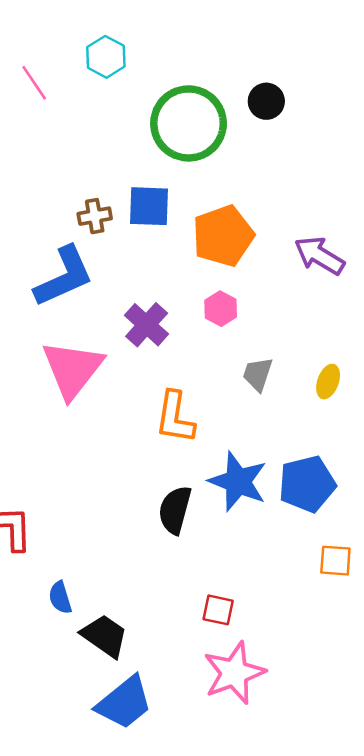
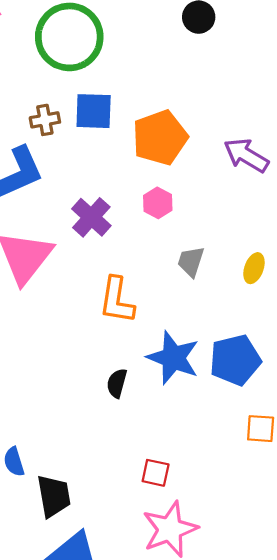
green circle: (189, 123) -> (69, 37), moved
black semicircle: (175, 510) -> (117, 383), size x0.7
black trapezoid: (105, 636) -> (54, 496), turned 45

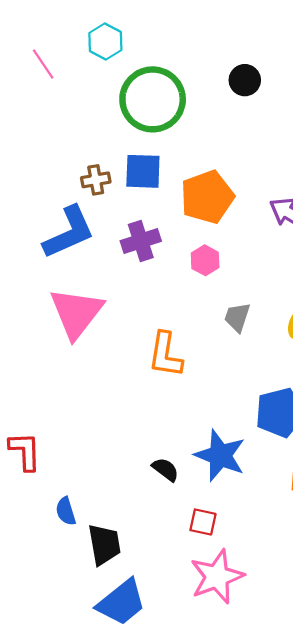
green circle: (69, 37) -> (153, 99), moved
purple cross: (91, 217) -> (141, 241), moved, turned 30
blue star: (173, 358) -> (220, 455), moved
black semicircle: (117, 383) -> (165, 469), moved, turned 112

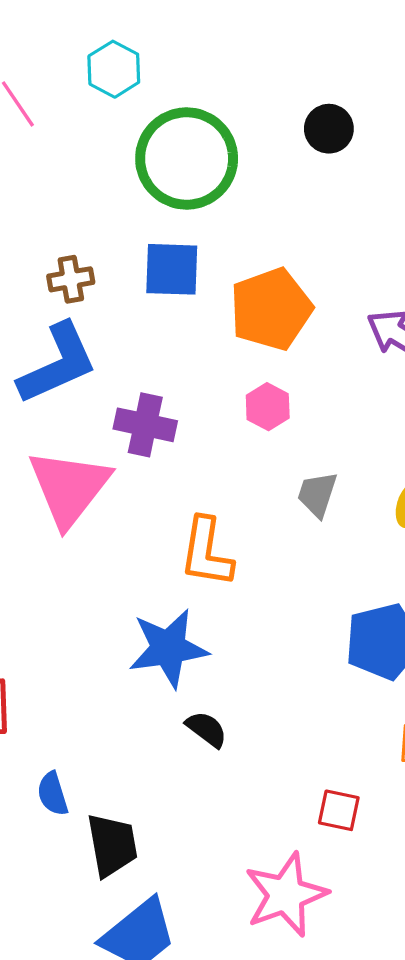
brown cross: (96, 180) -> (71, 279), moved
purple cross: (141, 241) -> (145, 425), moved, turned 30
blue star: (220, 455) -> (168, 648), moved, turned -30
red square: (203, 522) -> (339, 810), moved

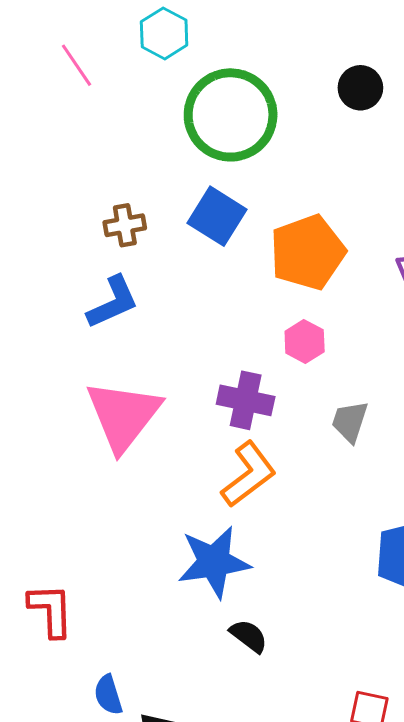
blue square: (172, 269) -> (217, 216), turned 30
blue L-shape: (58, 364) -> (113, 302), size x0.7
purple cross: (145, 425) -> (246, 400), moved
orange L-shape: (206, 552) -> (249, 474), turned -136

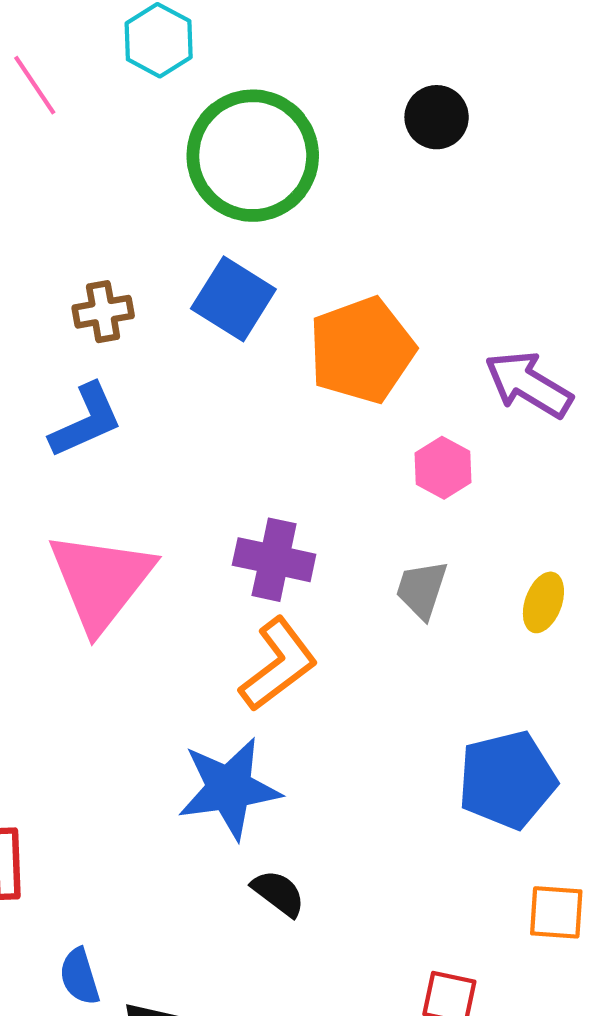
pink hexagon: (305, 341) -> (443, 468), moved

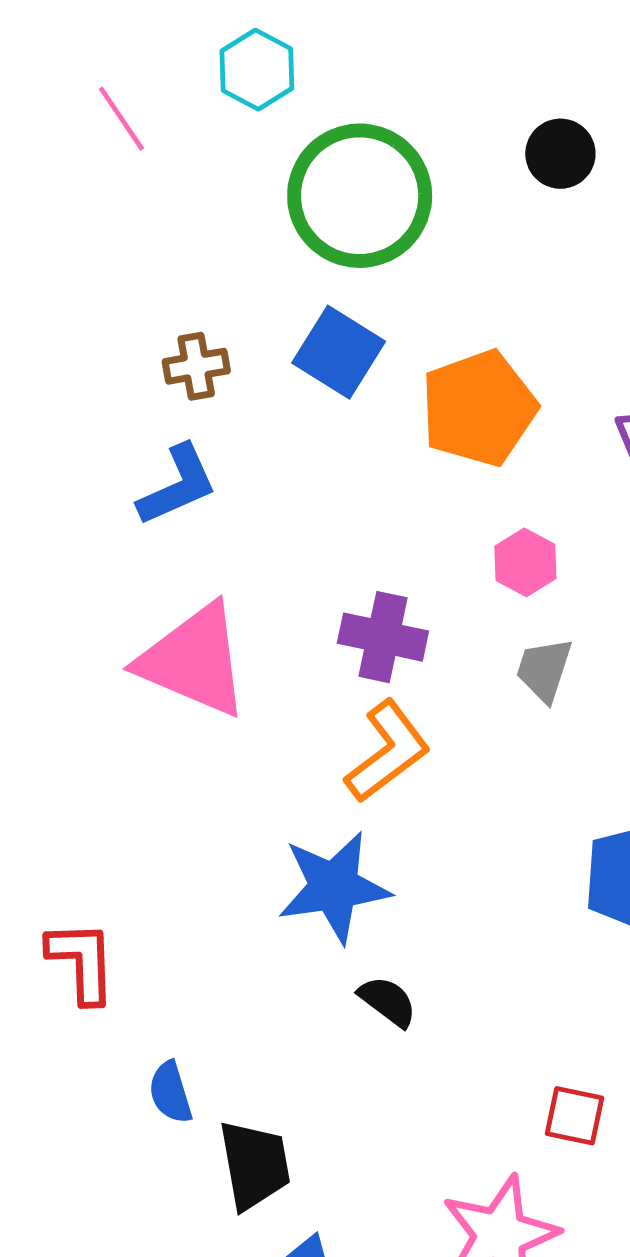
pink hexagon: (443, 468) -> (525, 562), moved
pink triangle: (101, 581) -> (194, 660), turned -45

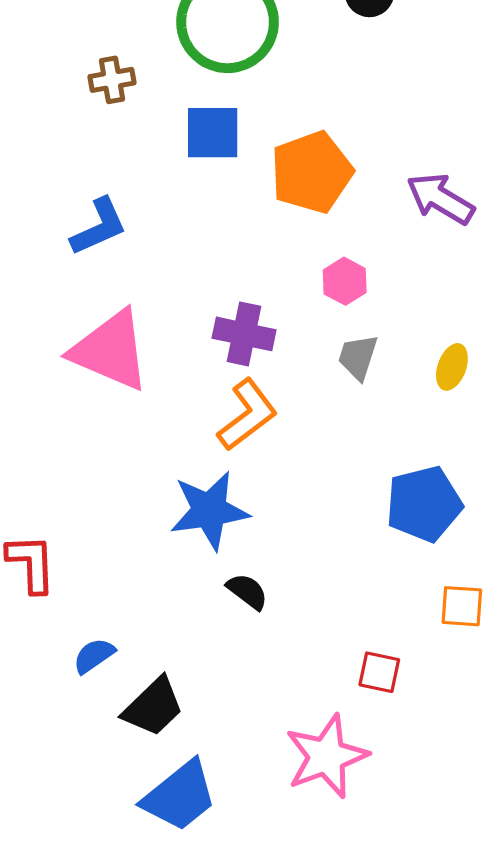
blue square: (339, 352) -> (213, 133), turned -32
brown cross: (196, 366) -> (112, 80), moved
blue semicircle: (170, 1092) -> (94, 656), turned 72
black trapezoid: (255, 1165) -> (153, 707), turned 56

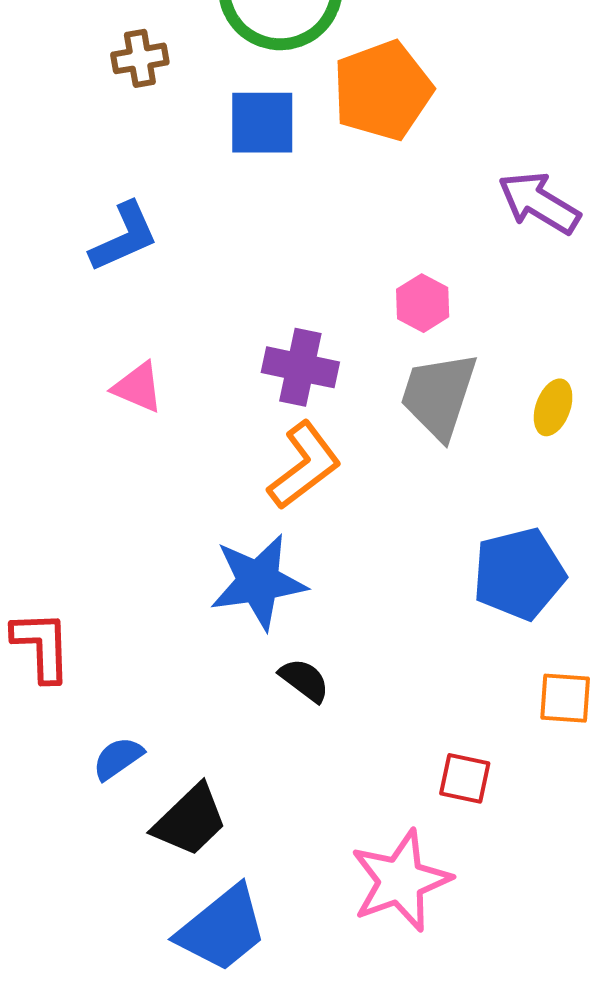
orange pentagon: (312, 172) -> (383, 91), moved
pink triangle: (110, 350) -> (138, 387), size x0.5
gray trapezoid: (358, 357) -> (439, 395), size x1.6

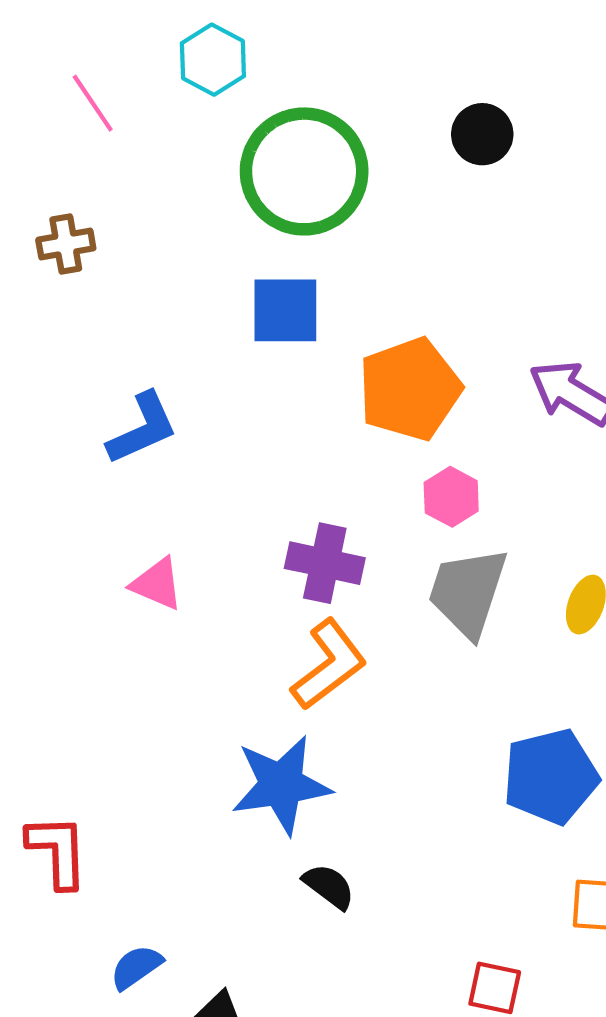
brown cross: (140, 58) -> (66, 244), moved
orange pentagon: (383, 91) -> (410, 389), moved

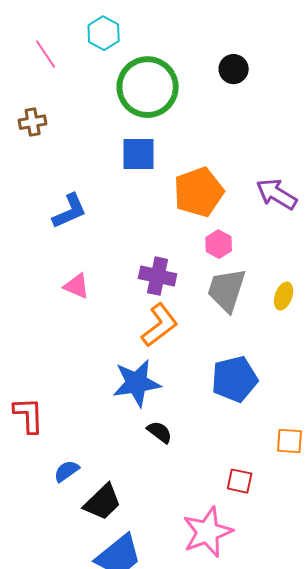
blue pentagon: (551, 777) -> (235, 379), moved

